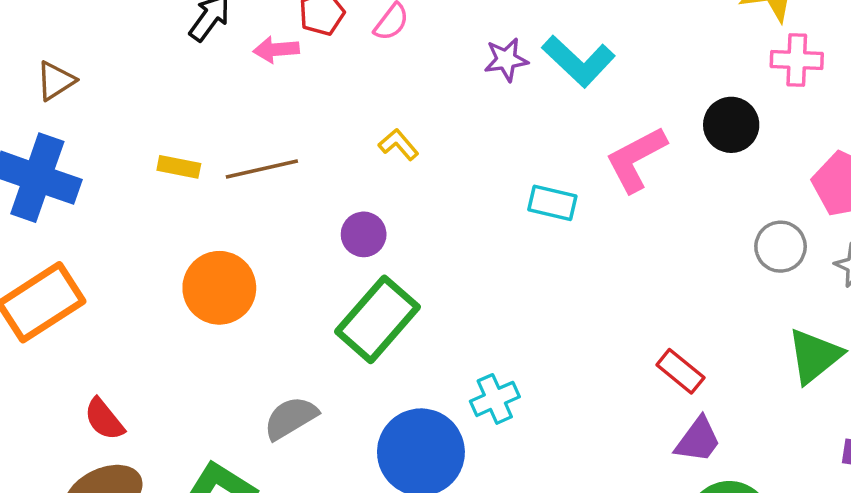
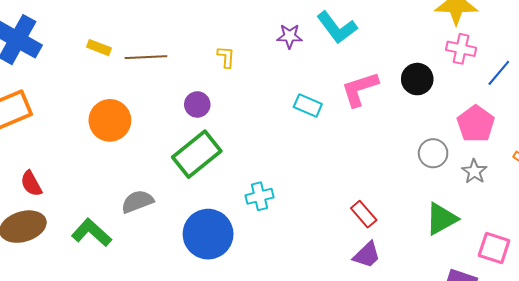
purple star: (506, 60) -> (290, 36), moved
yellow L-shape: (399, 145) -> (226, 57), turned 35
cyan cross: (495, 399) -> (260, 196), moved

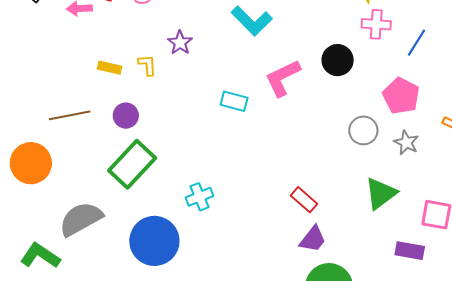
purple star: (290, 36) -> (180, 43), moved, turned -30
yellow rectangle: (99, 48) -> (110, 68), moved
brown line: (146, 57) -> (70, 115), moved
orange circle: (110, 120) -> (31, 163), moved
gray semicircle: (137, 202) -> (81, 219), size x1.4

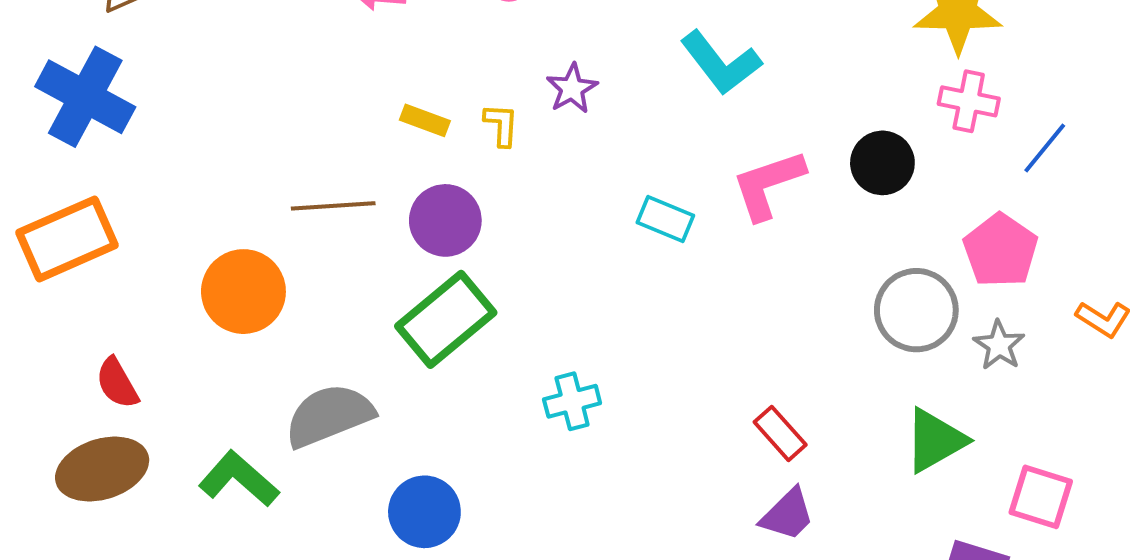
purple circle: (126, 116) -> (445, 220), size x1.4
gray circle: (363, 130) -> (916, 310), size x1.4
blue circle: (154, 241) -> (424, 512), moved, size x0.7

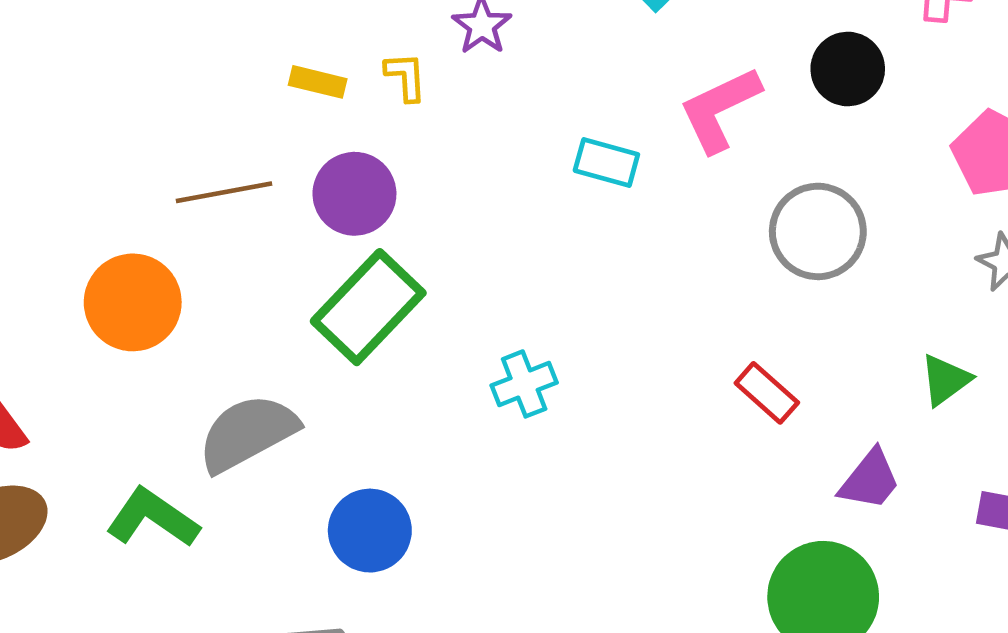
gray circle: (916, 310) -> (818, 231), moved
green triangle: (935, 440) -> (945, 380), size x0.7
purple trapezoid: (788, 515) -> (870, 480), moved

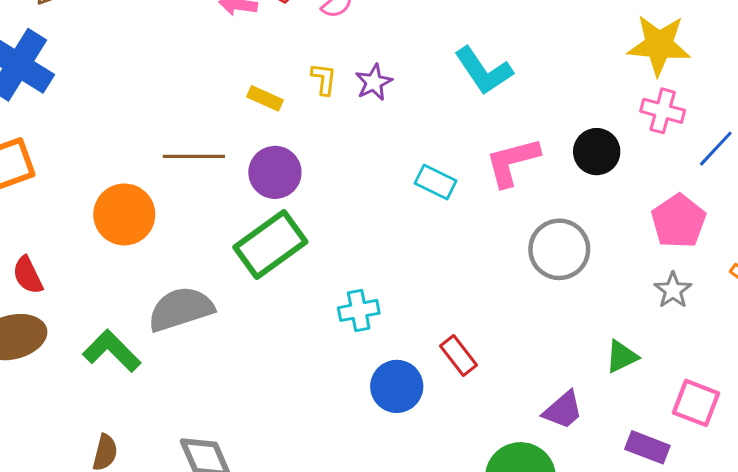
yellow L-shape: (406, 77) -> (324, 79), moved
red rectangle: (767, 393) -> (458, 356), moved
blue circle: (370, 531) -> (397, 386), moved

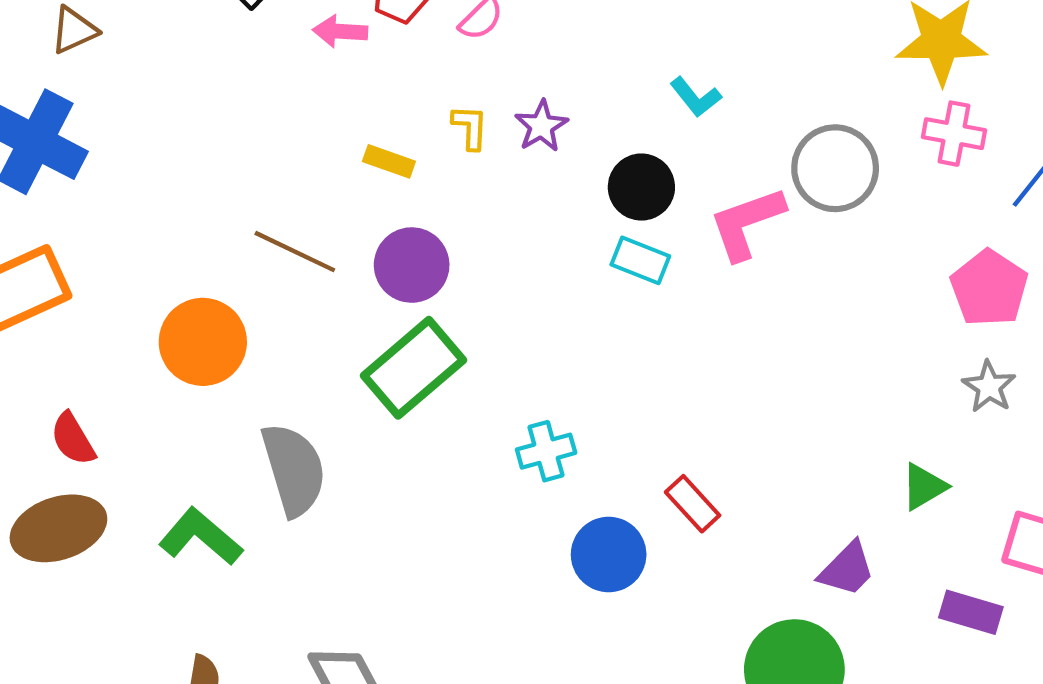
cyan L-shape: (484, 71) -> (696, 97), size x0.6
black circle: (597, 152) -> (641, 187), moved
brown line: (194, 156) -> (295, 252), turned 30
gray circle: (559, 249) -> (835, 168), moved
gray semicircle: (181, 309) -> (294, 470), turned 96

